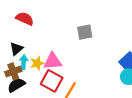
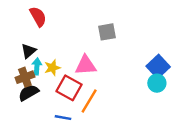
red semicircle: (25, 19) -> (38, 17), turned 36
pink triangle: (53, 61) -> (86, 65), moved

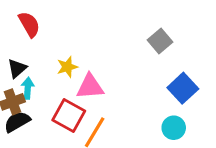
gray square: (107, 32) -> (160, 41), moved, turned -30
yellow star: (52, 68) -> (67, 67), moved
cyan circle: (157, 83) -> (174, 128), moved

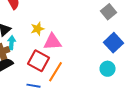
gray square: (160, 41) -> (108, 12), moved

